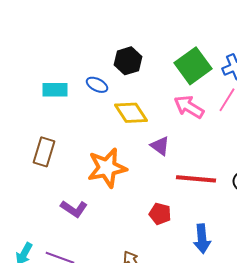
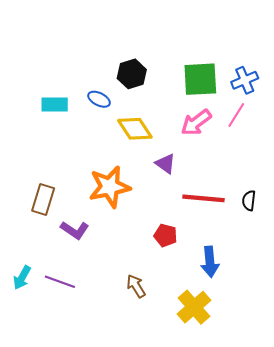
green square: (193, 66) -> (200, 79), turned 33
pink arrow: (189, 107) -> (196, 122), turned -68
brown rectangle: (44, 152) -> (43, 199), moved

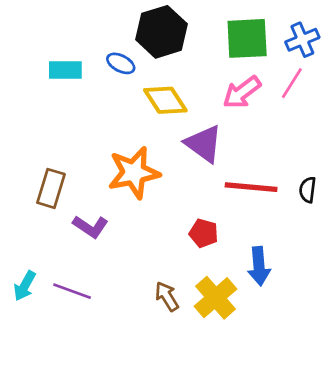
black hexagon: (132, 74) -> (162, 32), size x1.4
purple triangle: (166, 164) -> (204, 144), size x1.5
yellow cross: (194, 307) -> (215, 298), moved

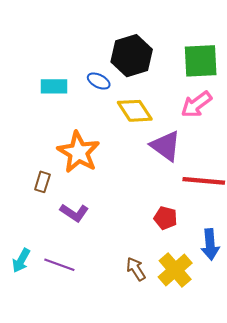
orange star: (134, 173) -> (78, 152), moved, turned -30
brown rectangle: (51, 188) -> (42, 182), size x0.7

